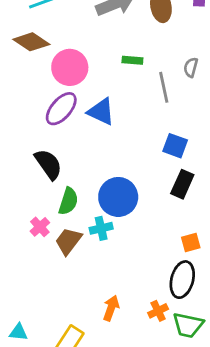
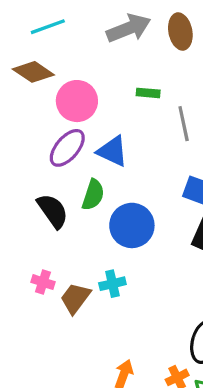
blue circle: (118, 197) -> (132, 225), moved
green semicircle: (68, 201) -> (93, 195), moved
pink cross: (40, 227) -> (43, 282), turned -30

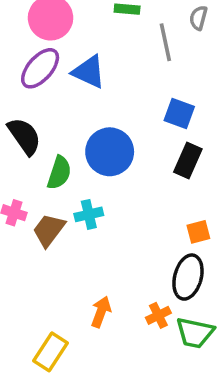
green semicircle: (93, 195) -> (59, 173), moved

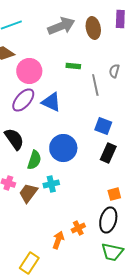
orange cross: (158, 315) -> (78, 228), moved

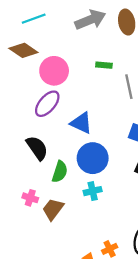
blue triangle: (51, 102) -> (81, 123), moved
cyan cross: (51, 184) -> (93, 191), moved

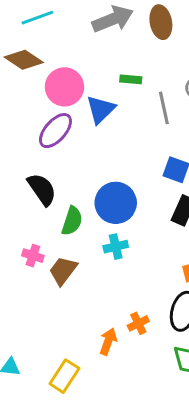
blue triangle: (81, 123) -> (101, 109), moved, turned 50

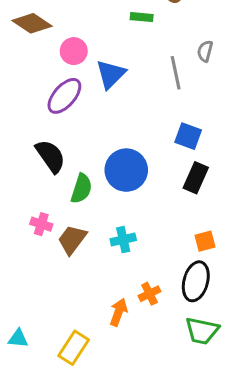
green rectangle: (131, 79) -> (142, 17), moved
pink circle: (64, 87) -> (74, 51), size x0.7
cyan cross: (116, 247) -> (123, 240), moved

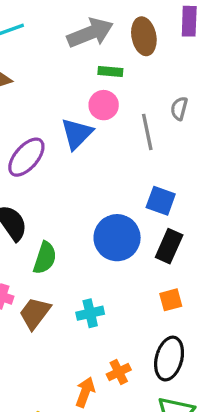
pink circle: (74, 51) -> (104, 105), moved
blue circle: (126, 170) -> (117, 238), moved
orange square: (205, 241) -> (171, 300), moved

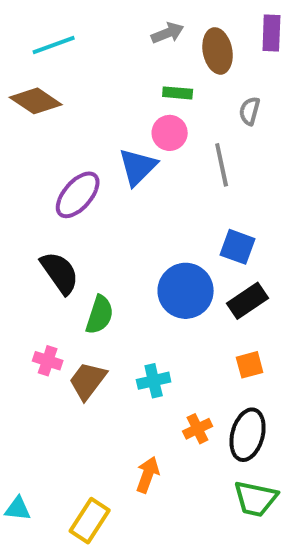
gray arrow: (90, 33) -> (168, 33), moved, size x0.6
gray semicircle: (179, 108) -> (250, 111), moved
black rectangle: (169, 246) -> (248, 301), turned 32
orange cross: (119, 372) -> (198, 429), moved

